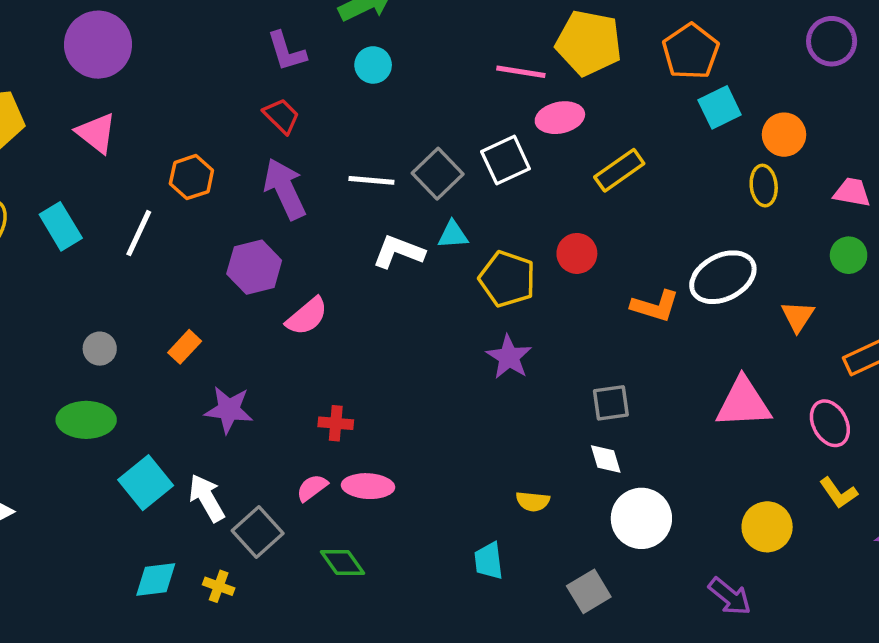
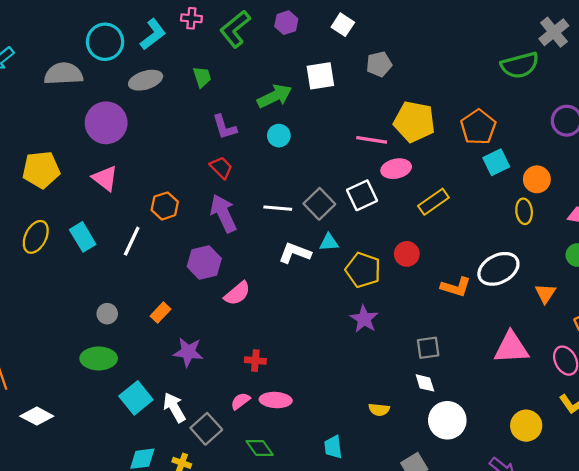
cyan trapezoid: (489, 561) -> (333, 447), moved

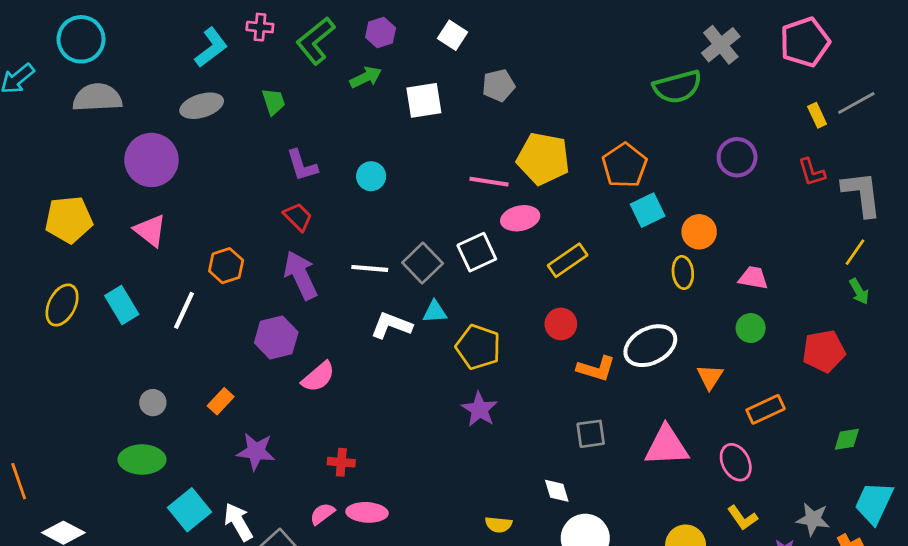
cyan circle: (105, 42) -> (81, 39), moved
green arrow: (275, 96) -> (366, 77), moved, size x0.7
red circle: (407, 254) -> (561, 324), moved
gray square: (428, 348) -> (591, 434), moved

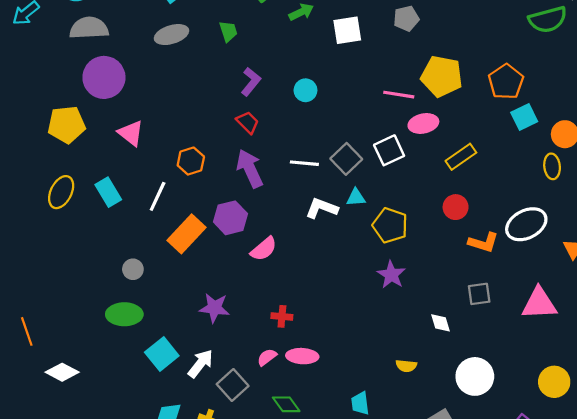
purple circle: (151, 160) -> (104, 77), moved
purple L-shape: (302, 165) -> (251, 82), turned -124
orange rectangle: (221, 401) -> (187, 234), moved, size x1.8
white diamond: (557, 491) -> (441, 323), moved
white arrow: (238, 522) -> (200, 364), turned 68

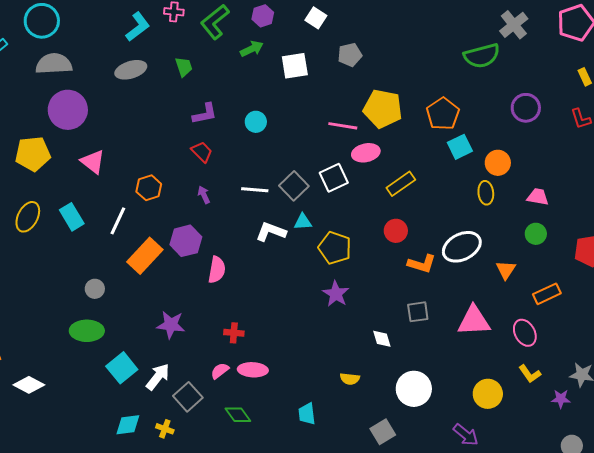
purple L-shape: (251, 82) -> (205, 114), turned 40
purple arrow: (250, 169) -> (204, 195), size x0.5
pink semicircle: (264, 249) -> (217, 270), turned -40

